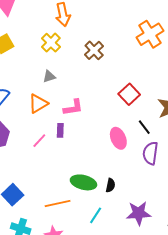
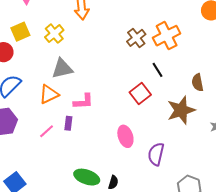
yellow cross: (51, 43) -> (54, 34), moved
brown cross: (94, 50) -> (136, 38), moved
gray triangle: (49, 77) -> (62, 68), size x1.6
black line: (144, 127) -> (157, 70), moved

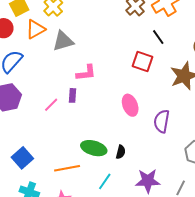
red square: (140, 93) -> (143, 62), turned -30
orange triangle: (49, 94) -> (35, 29), moved

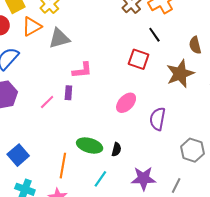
pink ellipse: (130, 105) -> (126, 103), turned 65
orange line: (67, 168) -> (63, 166), turned -70

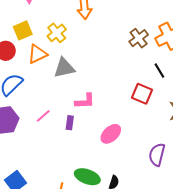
pink line: (47, 102) -> (43, 116), moved
pink ellipse: (126, 103) -> (111, 134), moved

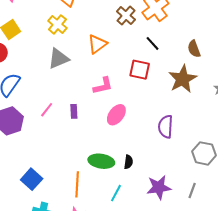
yellow cross: (57, 33) -> (57, 24), moved
orange triangle: (37, 54) -> (97, 44), moved
pink L-shape: (85, 101) -> (103, 86), moved

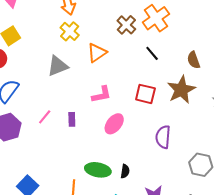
yellow cross: (57, 24) -> (70, 31), moved
red square: (140, 70) -> (145, 94), moved

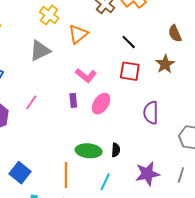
black line: (152, 53) -> (129, 42), moved
brown star: (181, 90) -> (165, 64), size x0.7
pink L-shape: (101, 95) -> (86, 75), turned 55
purple rectangle: (72, 119) -> (73, 100), moved

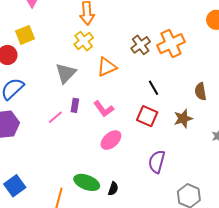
gray triangle: (40, 51) -> (66, 73), turned -35
purple rectangle: (73, 100) -> (75, 105), moved
pink line: (31, 102) -> (55, 117), moved

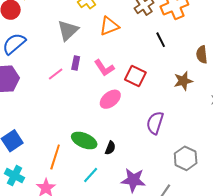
black line: (154, 88) -> (161, 40), moved
red square: (147, 116) -> (135, 76), moved

